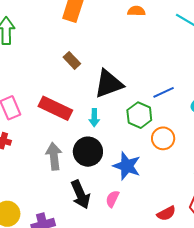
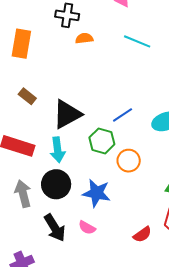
cyan arrow: (94, 118) -> (58, 150), size x1.4
pink semicircle: (112, 199) -> (87, 228), turned -78

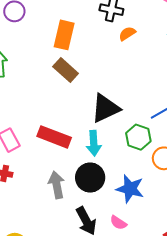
orange semicircle: (84, 38) -> (127, 34), turned -30
brown rectangle: (27, 96) -> (66, 70), moved, size x1.4

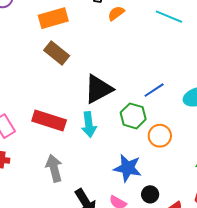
orange rectangle: (64, 35) -> (53, 18), turned 64
black circle: (90, 178) -> (150, 194), moved, size x0.6

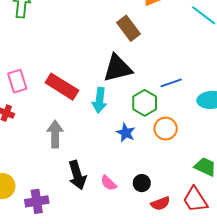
brown rectangle: (57, 53) -> (129, 28), moved
blue star: (128, 168) -> (126, 133), moved, size x0.7

